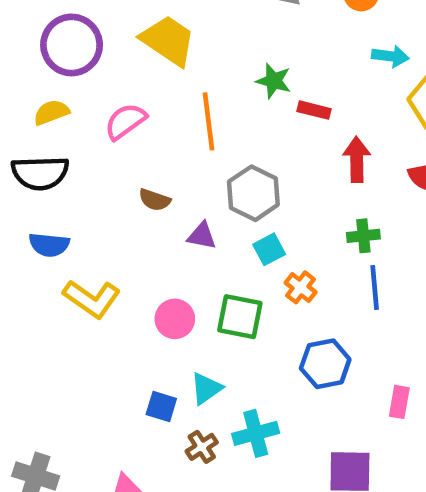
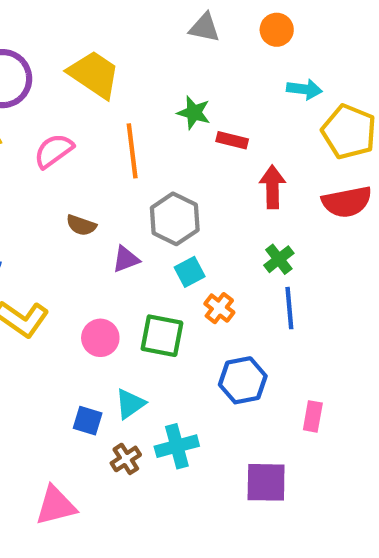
purple triangle: (202, 236) -> (126, 259), turned -32
green cross: (363, 236) -> (279, 259), turned -32

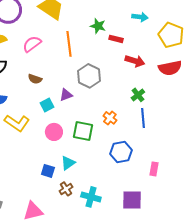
cyan arrow: (304, 89) -> (140, 17), moved
red arrow: (272, 187) -> (135, 61), turned 108
brown semicircle: (81, 225) -> (35, 79), moved
cyan square: (190, 272) -> (47, 105), moved
cyan cross: (177, 446) -> (91, 197), moved, turned 30

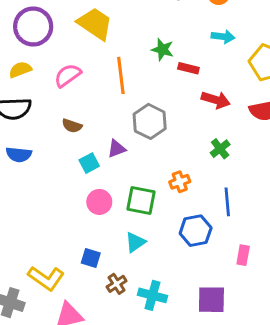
orange cross: (110, 118) -> (180, 182), turned 32
blue line: (143, 118) -> (227, 202), moved
yellow L-shape: (17, 123) -> (46, 278), moved
cyan triangle: (68, 163) -> (135, 242), moved

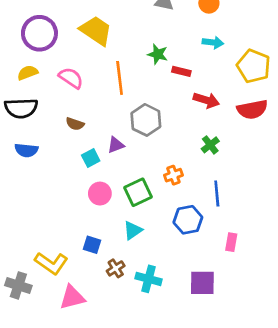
pink semicircle: (68, 75) -> (71, 78), turned 70
green square: (141, 200) -> (138, 192), turned -36

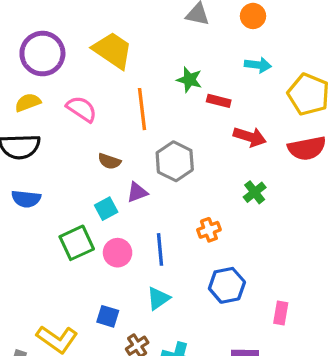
brown semicircle: (75, 124) -> (109, 161), moved
green square: (138, 192) -> (77, 243), moved
blue line: (217, 194) -> (160, 249), moved

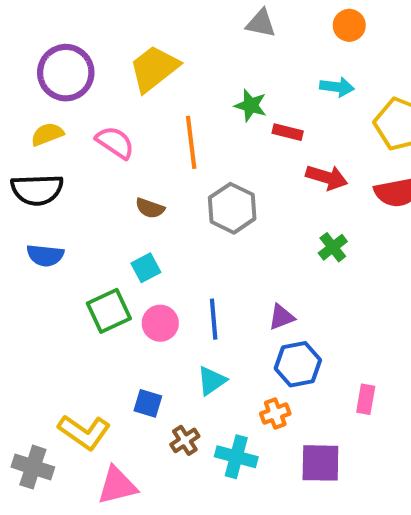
orange circle: (253, 16) -> (349, 25), moved
yellow trapezoid: (113, 50) -> (154, 68), turned -72
purple triangle: (137, 192) -> (281, 317), moved
orange cross: (209, 230) -> (275, 414), moved

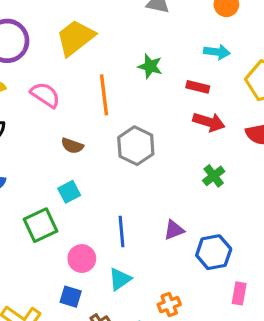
red rectangle: (288, 132) -> (198, 87), moved
pink circle: (160, 323) -> (82, 259), moved
blue hexagon: (298, 364) -> (214, 252), moved

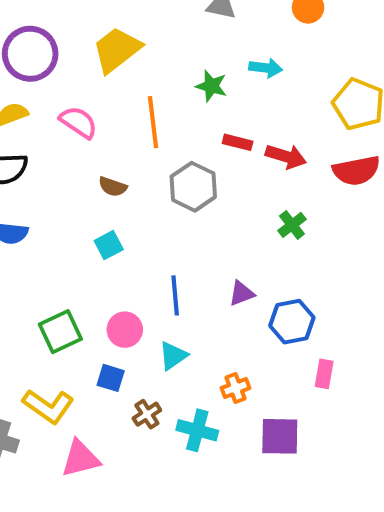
cyan arrow: (217, 52) -> (266, 68), moved
red rectangle: (198, 87) -> (238, 142), moved
green square: (41, 225) -> (60, 332), moved

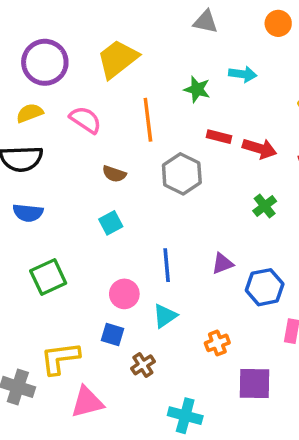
green square: (60, 332) -> (48, 277), moved
yellow L-shape: (48, 406) -> (60, 358), turned 138
cyan cross: (197, 430) -> (185, 416), moved

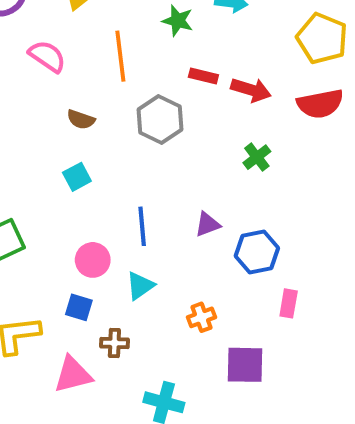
brown cross: (143, 365) -> (114, 343), turned 35
pink triangle: (87, 402) -> (73, 375), moved

